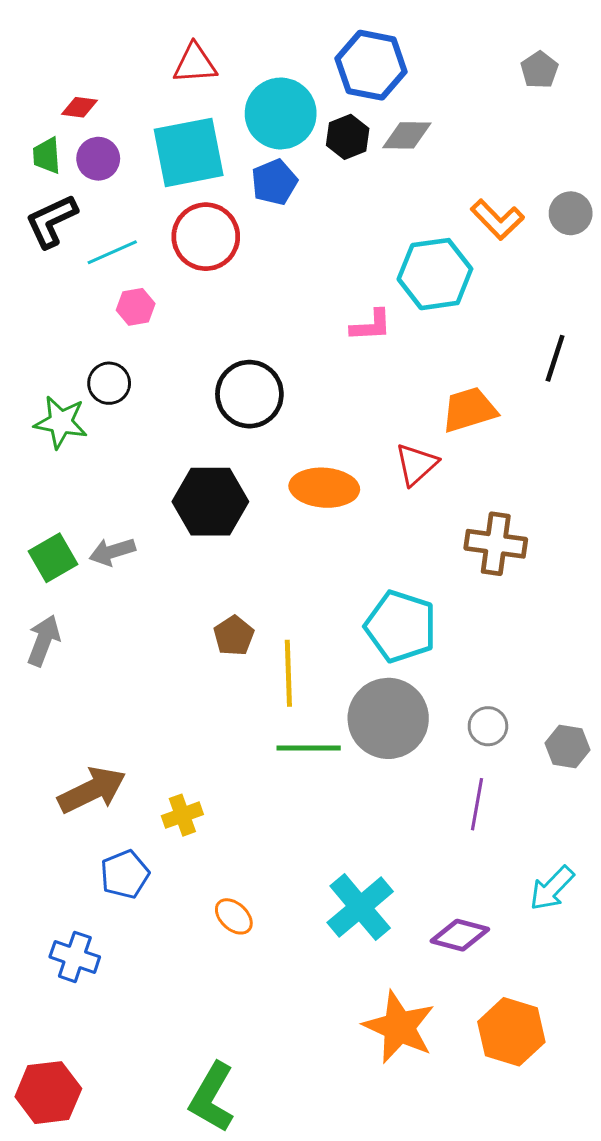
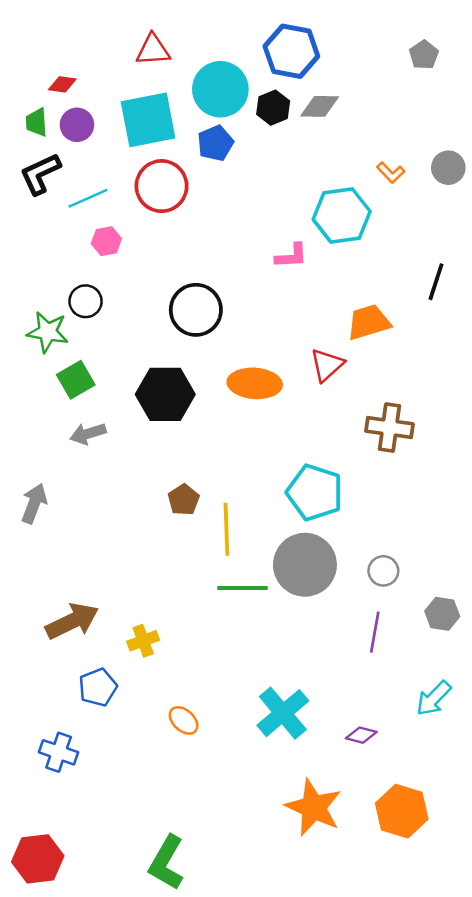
orange L-shape: (497, 219) -> (391, 173), size x0.7
green square: (53, 558) -> (76, 380), moved
gray hexagon: (567, 746) -> (442, 614), moved
purple diamond: (460, 935) -> (361, 735), size x0.7

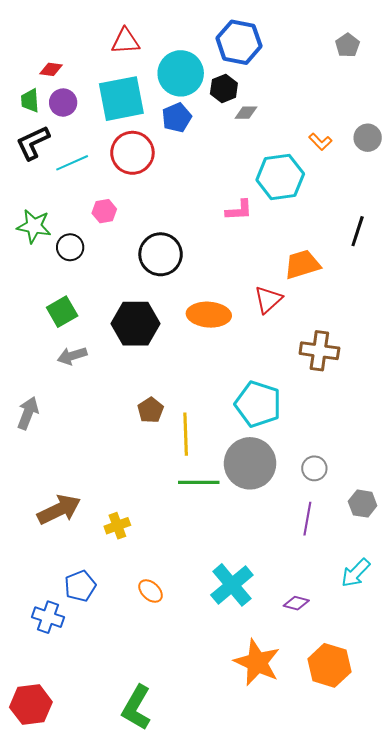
gray diamond: (320, 106) -> (246, 113), moved, size x0.7
pink hexagon: (106, 241) -> (104, 211), moved
green star: (48, 332) -> (34, 226), moved
blue pentagon: (98, 687) -> (80, 586), moved

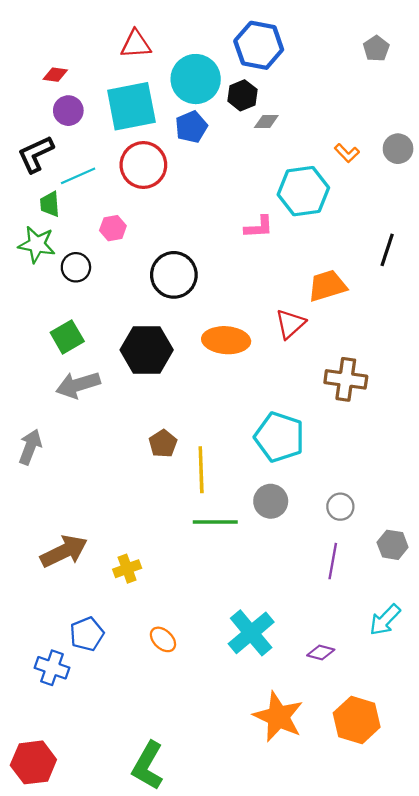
green trapezoid: (30, 101) -> (50, 204), moved
gray arrow: (72, 356) -> (78, 385), size x1.4
gray circle: (250, 463) -> (271, 501), size x0.6

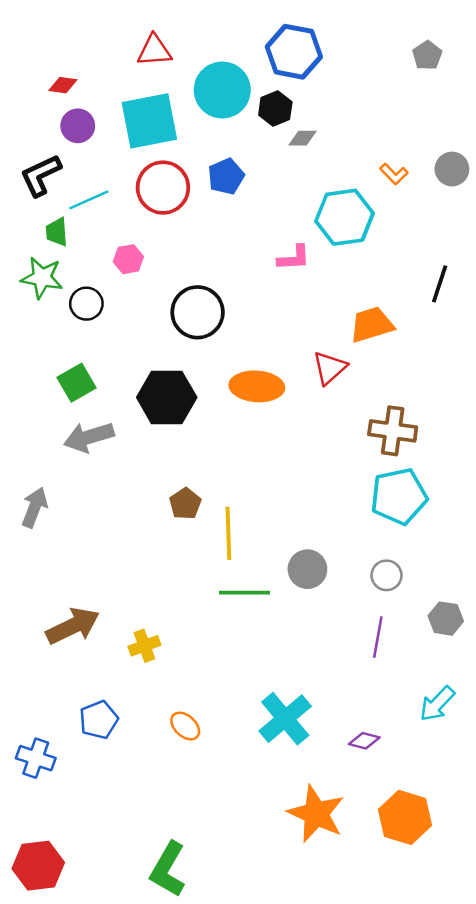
blue pentagon: (191, 127) -> (226, 176), moved
cyan pentagon: (279, 437) -> (399, 496), moved, turned -30
blue cross: (52, 668) -> (36, 758), moved

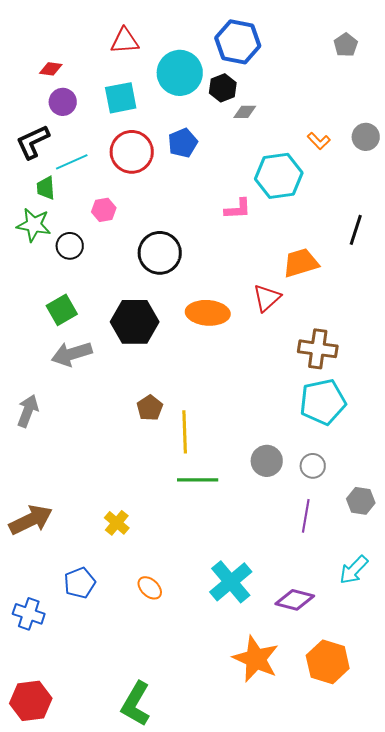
cyan square: (149, 121) -> (121, 98), size x0.7
gray circle: (307, 569) -> (267, 461), moved
brown arrow: (73, 626) -> (31, 520), moved
yellow cross: (144, 646) -> (117, 523), turned -30
purple diamond: (364, 741) -> (295, 600), size x1.5

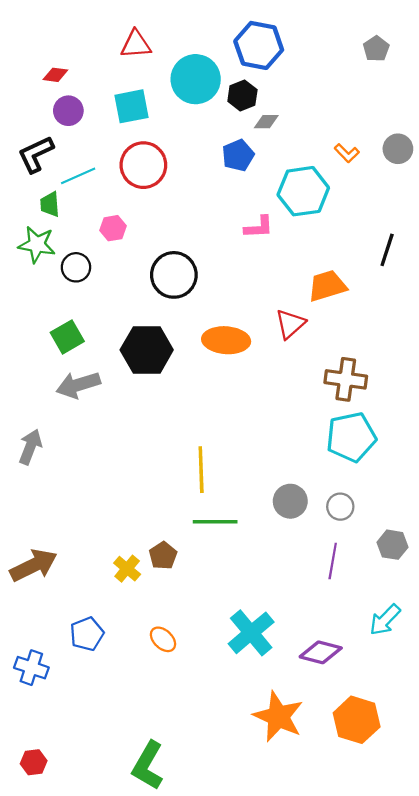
blue pentagon: (183, 143) -> (238, 155), moved
brown pentagon: (150, 408) -> (163, 556), moved
red hexagon: (31, 701) -> (34, 762), size x0.6

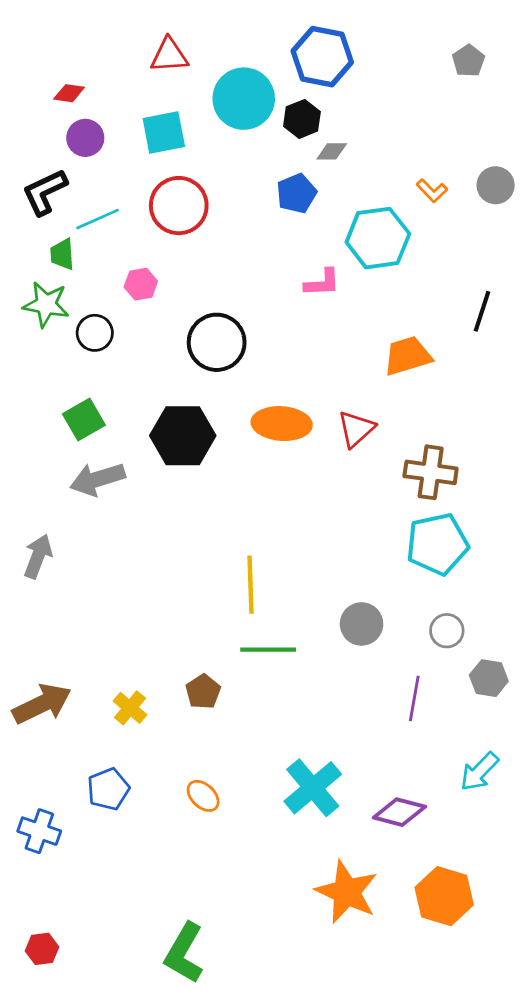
red triangle: (290, 324) -> (356, 429), moved
gray circle: (340, 507) -> (447, 631), moved
yellow cross: (127, 569) -> (130, 708), moved

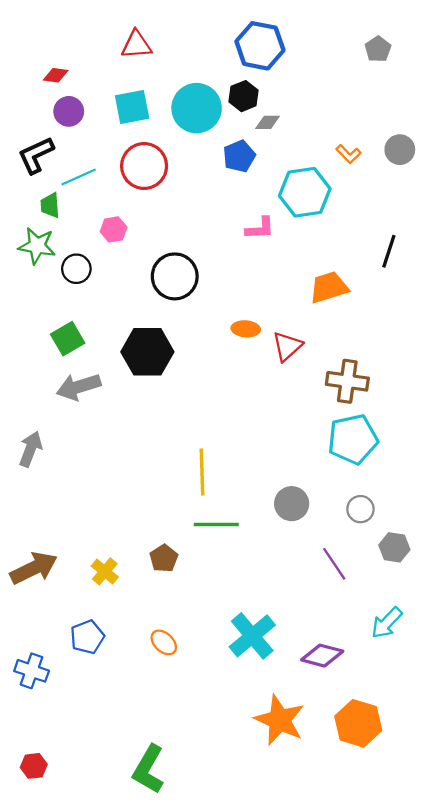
cyan circle: (244, 99) -> (197, 108), moved
orange ellipse: (282, 424) -> (246, 329), moved, size x0.6
purple line: (414, 698) -> (334, 564), turned -44

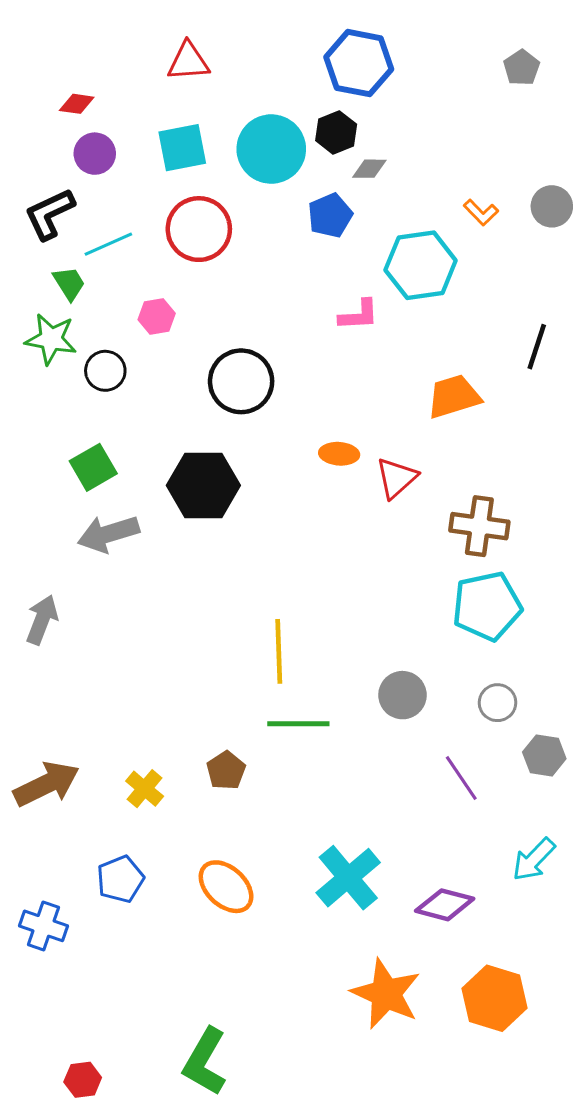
green trapezoid: (50, 205) -> (69, 283), turned 152
orange ellipse: (164, 642) -> (226, 887), size x1.5
red hexagon: (34, 766) -> (83, 1080), moved

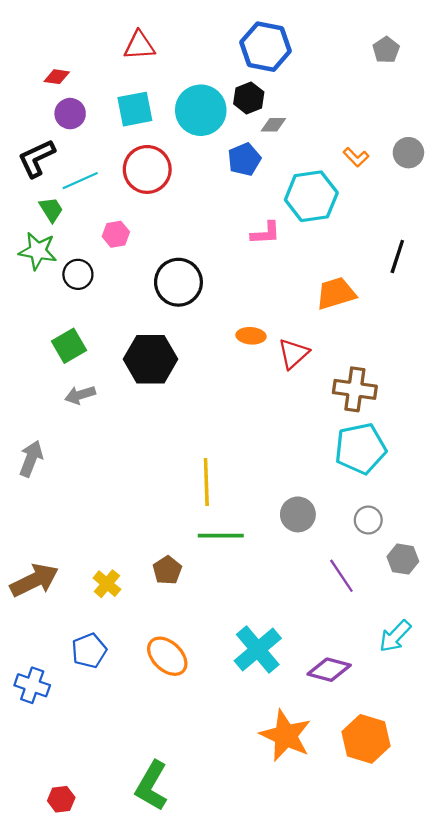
gray arrow: (108, 534) -> (80, 395), size x0.7

